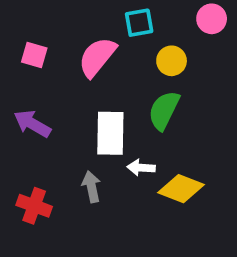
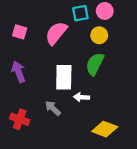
pink circle: (212, 19) -> (105, 11), moved
purple arrow: (32, 124) -> (19, 72), turned 40
gray arrow: (91, 187) -> (53, 108), turned -35
yellow diamond: (181, 189) -> (105, 129), moved

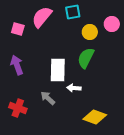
pink circle: (105, 11) -> (112, 24), moved
pink semicircle: (56, 33) -> (42, 17), moved

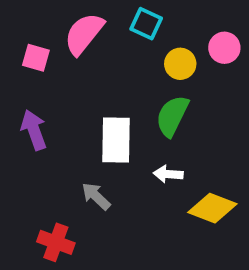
cyan square: (73, 12) -> (146, 24), turned 35
white arrow: (74, 88) -> (168, 174), moved
red cross: (18, 108) -> (56, 242), moved
yellow diamond: (95, 117) -> (212, 208), moved

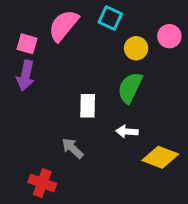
purple arrow: (34, 130) -> (26, 76), moved, turned -148
white rectangle: (116, 140) -> (88, 106), size x0.7

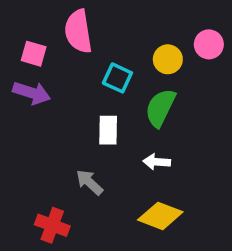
cyan square: (110, 18) -> (117, 78), moved
pink semicircle: (63, 26) -> (78, 31), turned -48
purple arrow: (26, 76) -> (32, 93), turned -84
yellow diamond: (160, 157) -> (160, 216), moved

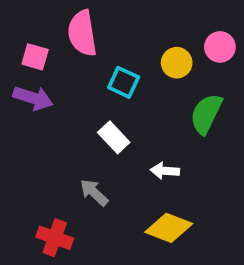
green semicircle: (160, 108) -> (206, 114), moved
white rectangle: (108, 130) -> (114, 137), turned -44

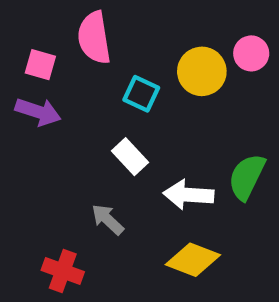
yellow circle: (177, 63) -> (202, 71), size x1.4
green semicircle: (206, 114) -> (247, 177), moved
white arrow: (165, 171) -> (188, 195), size x1.5

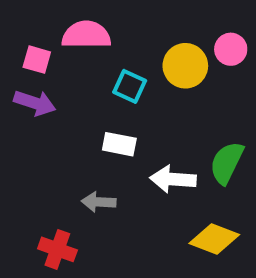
pink semicircle: (94, 38) -> (86, 35), turned 99
white rectangle: (130, 157) -> (119, 144), turned -36
gray arrow: (108, 219) -> (99, 202), turned -40
yellow diamond: (193, 260) -> (214, 239), moved

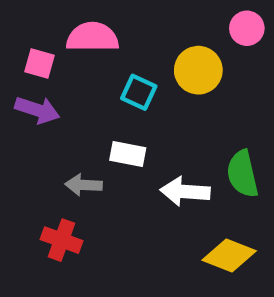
pink circle: (231, 49) -> (247, 28), moved
green semicircle: (227, 163) -> (242, 174), turned -39
gray arrow: (99, 202) -> (84, 185), moved
red cross: (57, 249) -> (62, 240), moved

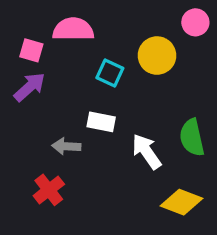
purple arrow: (37, 110) -> (30, 87), turned -60
white arrow: (185, 192) -> (147, 152), turned 51
red cross: (62, 240) -> (49, 190), turned 32

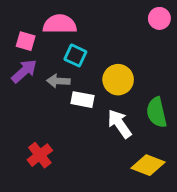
yellow circle: (157, 56) -> (118, 80), moved
cyan square: (110, 73) -> (75, 55), moved
gray arrow: (66, 146) -> (58, 81), moved

